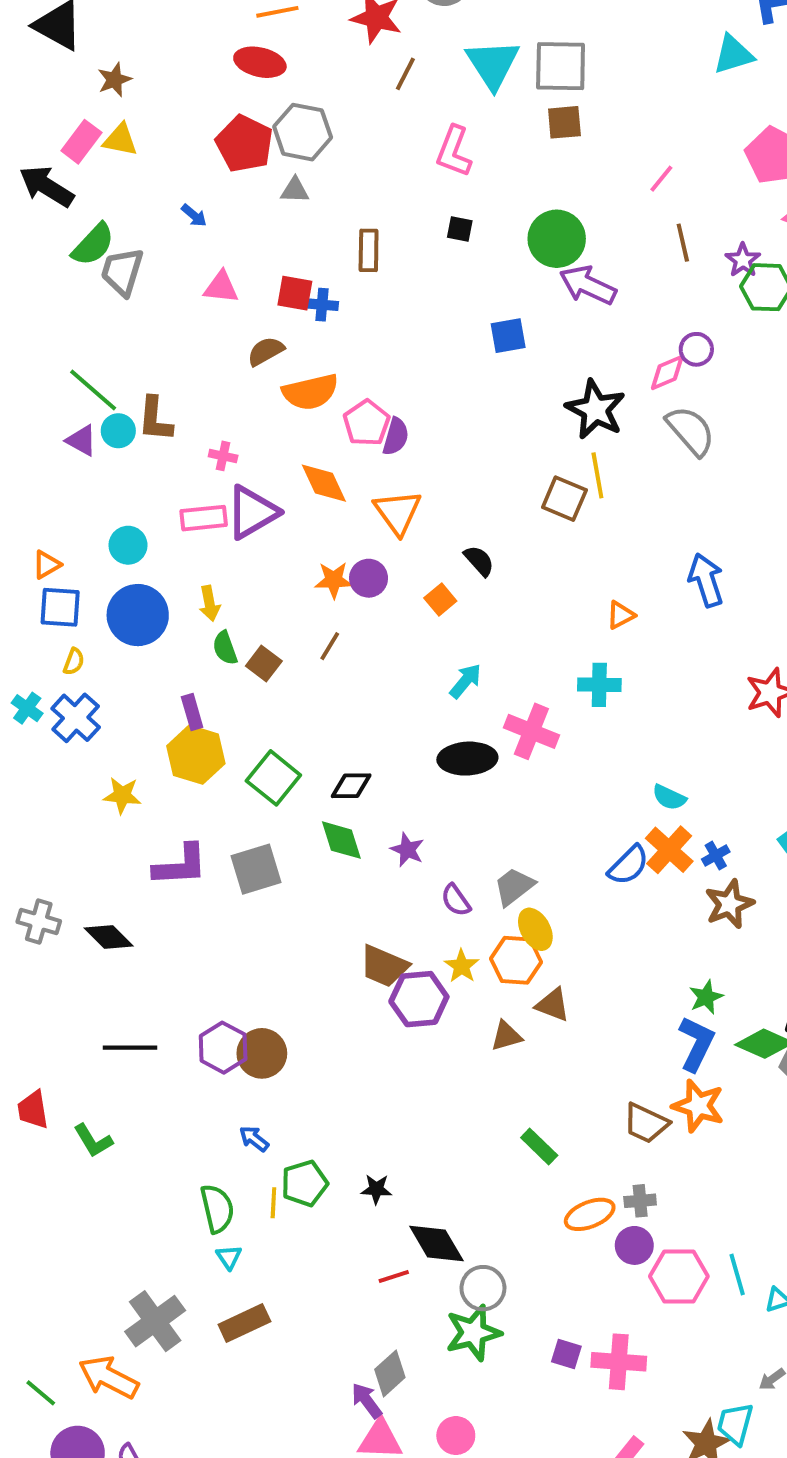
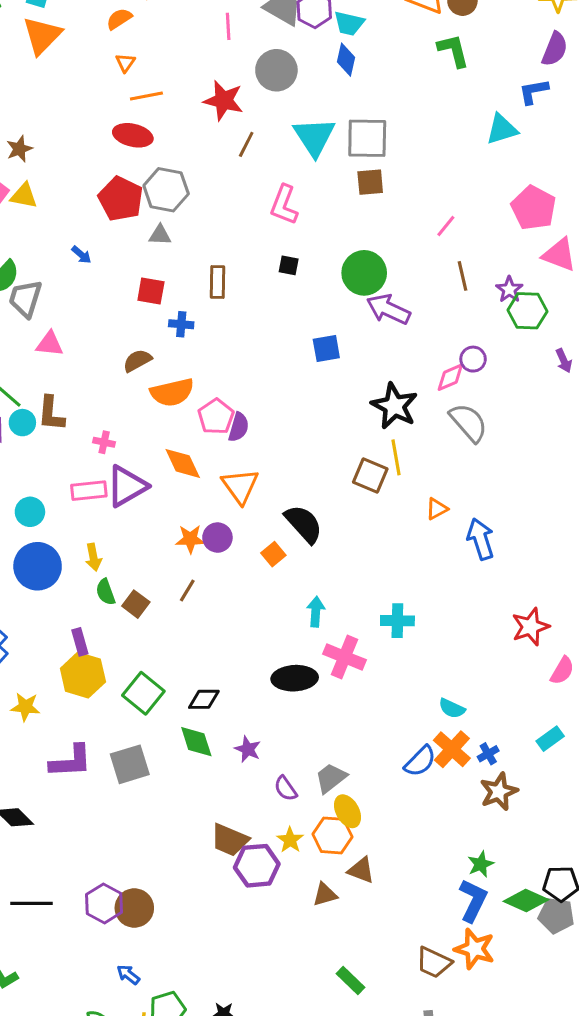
pink triangle: (221, 287) -> (50, 344), moved
red square: (295, 293) -> (151, 291), moved
black semicircle: (479, 561) -> (304, 524), size x1.6
orange triangle: (621, 615) -> (437, 509), moved
cyan arrow: (466, 681) -> (316, 612), moved, turned -36

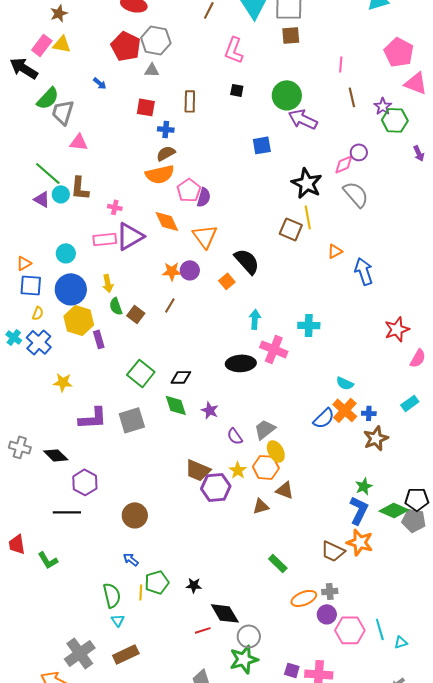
pink line: (446, 226) -> (341, 64), turned -35
brown semicircle: (137, 361) -> (166, 153), moved
yellow hexagon: (83, 675) -> (79, 320), moved
blue cross: (488, 754) -> (369, 413), turned 32
purple hexagon: (104, 903) -> (85, 482), moved

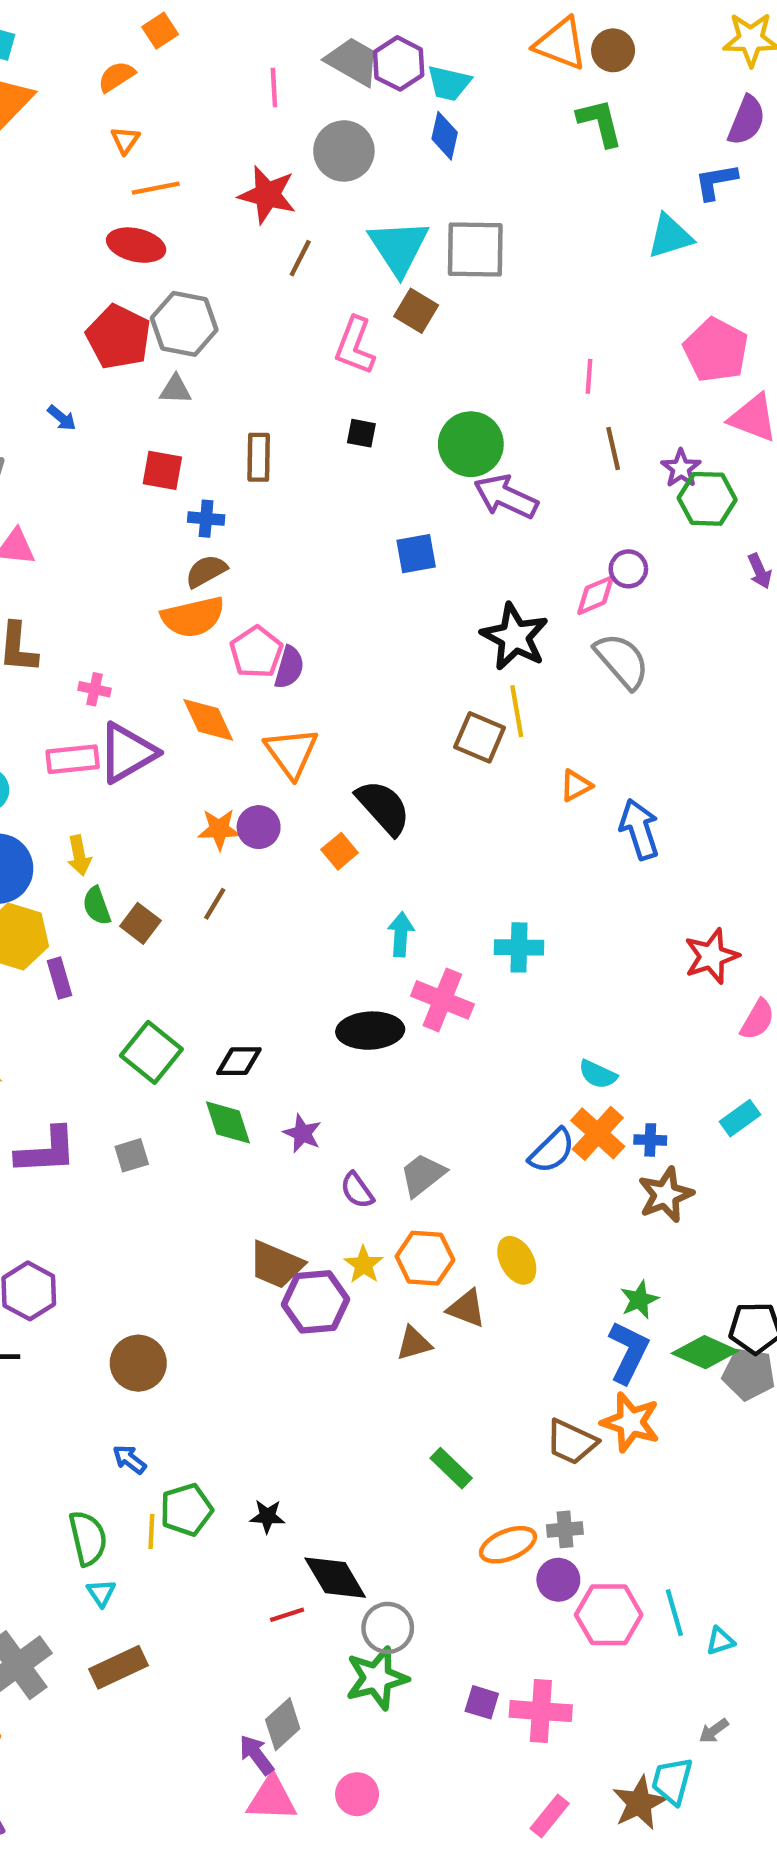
brown square: (291, 35) -> (416, 311), moved, turned 36
gray square: (132, 420) -> (132, 1155), size x0.6
yellow ellipse: (276, 451) -> (517, 1260), moved

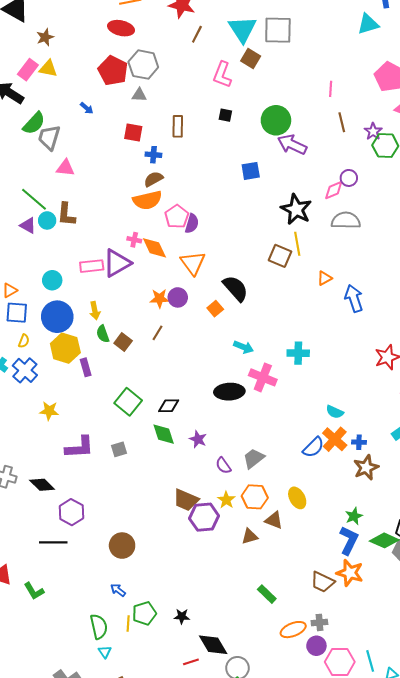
gray semicircle: (622, 661) -> (346, 220), turned -48
pink cross: (94, 689) -> (134, 240), moved
cyan arrow: (401, 934) -> (244, 347), turned 108

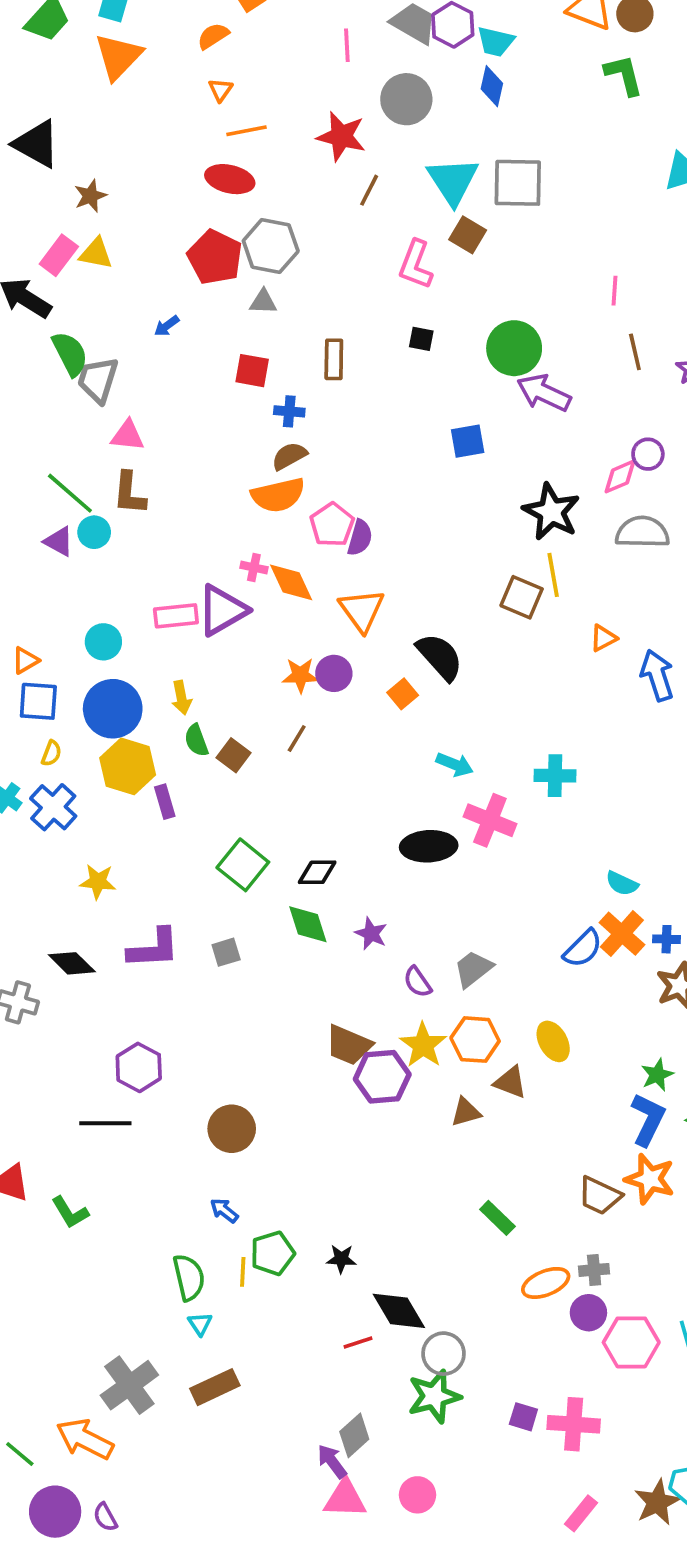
blue arrow: (87, 108) -> (167, 326), turned 104
green semicircle: (34, 123) -> (70, 354), turned -70
brown L-shape: (66, 214) -> (129, 493), moved
black diamond: (42, 485) -> (72, 963), moved
yellow star: (226, 500) -> (423, 1045), size x1.4

